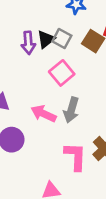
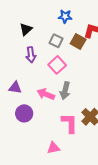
black triangle: (46, 39) -> (26, 29), moved
purple arrow: (28, 43) -> (31, 55), moved

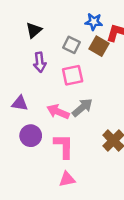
blue star: (65, 16) -> (94, 22), moved
pink square: (57, 65) -> (73, 75), turned 30
gray arrow: (65, 91) -> (82, 108), turned -144
pink L-shape: (70, 123) -> (64, 146), moved

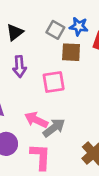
gray square: (72, 45) -> (55, 30), moved
brown square: (99, 46) -> (71, 52), moved, turned -30
gray arrow: (82, 108) -> (54, 128), moved

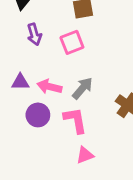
pink arrow: (36, 120) -> (49, 87), moved

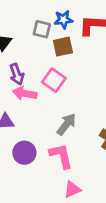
pink square: (72, 42) -> (54, 80), turned -30
pink arrow: (49, 87) -> (25, 93), moved

